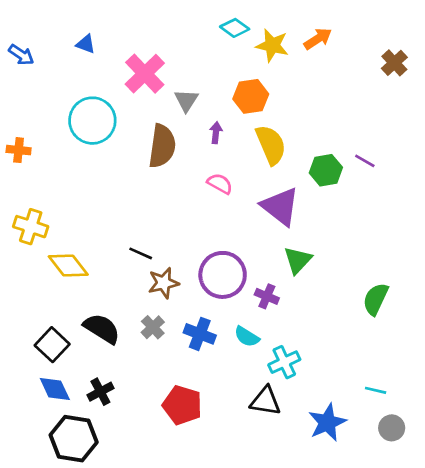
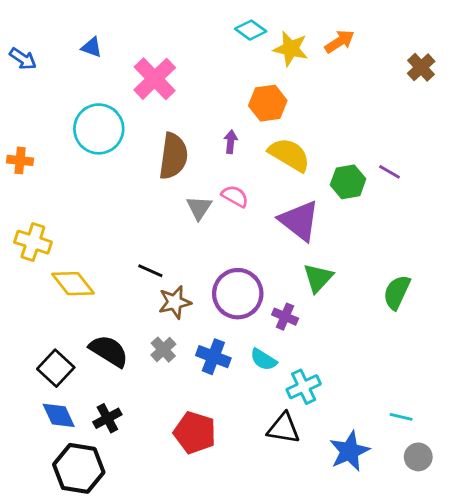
gray triangle: (186, 100) -> (199, 208), moved
yellow semicircle: (271, 145) -> (289, 155), turned -36
green semicircle: (376, 299) -> (397, 292), moved

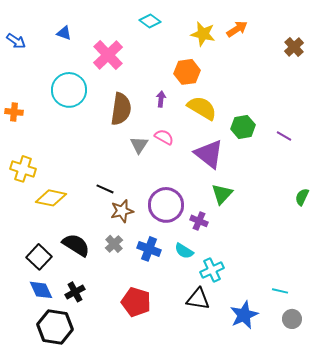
cyan diamond: (251, 30) -> (150, 21), moved
purple line: (390, 172) -> (284, 136), moved
yellow diamond: (73, 284) -> (51, 198), turned -40
green semicircle: (397, 292) -> (302, 197), moved, size x0.7

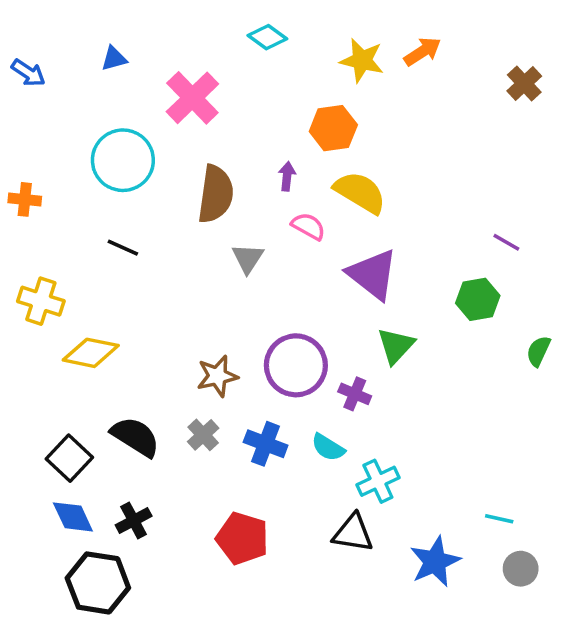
blue triangle: (64, 33) -> (114, 59), turned -35
green hexagon: (243, 127) -> (478, 299), moved
pink semicircle: (164, 137) -> (308, 226), moved
black line: (105, 189) -> (123, 248), moved

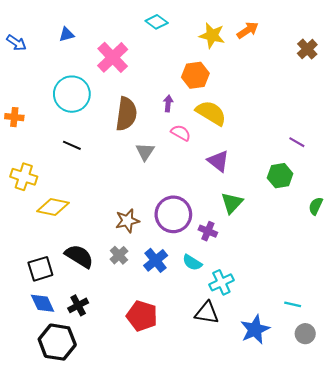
purple triangle: (373, 274) -> (218, 161), size x0.7
blue cross: (266, 444) -> (156, 260), turned 30
black square: (69, 458) -> (40, 269), turned 30

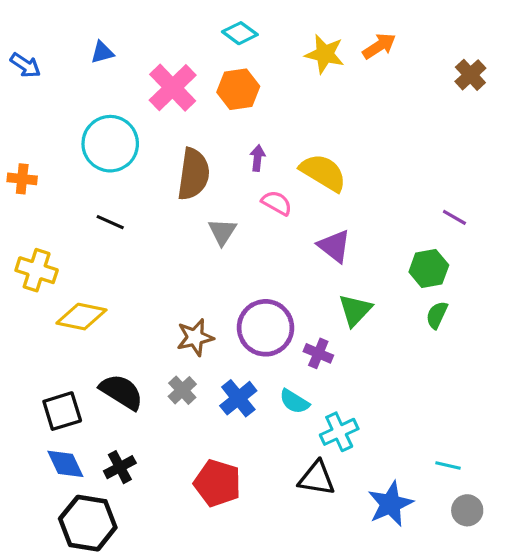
orange hexagon: (195, 75) -> (238, 89), moved
green semicircle: (316, 206) -> (437, 315), moved

